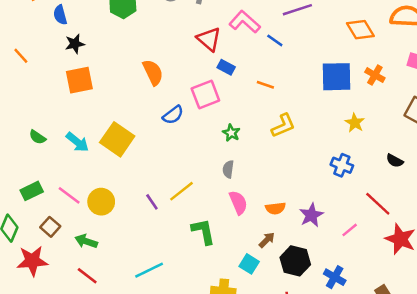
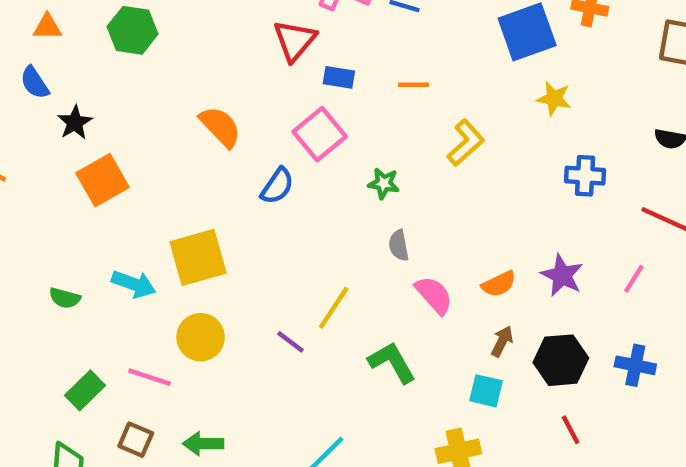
red triangle: (209, 39) -> (295, 40), turned 48
yellow star: (355, 123) -> (554, 99), moved
yellow square: (117, 139) -> (198, 257), turned -32
yellow circle: (101, 202) -> (201, 337), moved

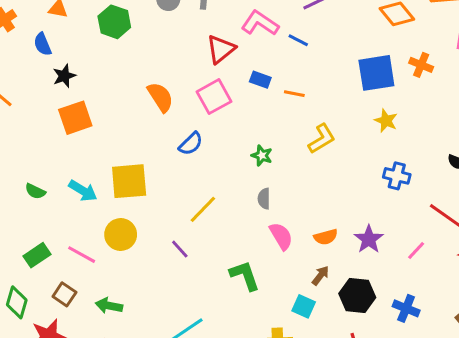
blue rectangle: (339, 77) -> (260, 80), moved
pink square: (320, 134) -> (214, 97), moved
yellow line: (334, 308) -> (203, 209), moved

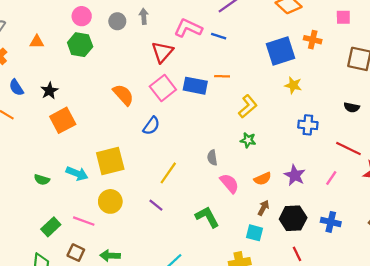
blue semicircle: (43, 44) -> (16, 87), moved
blue rectangle: (260, 80) -> (195, 86), moved, size x1.5
green star: (262, 155) -> (248, 140), moved

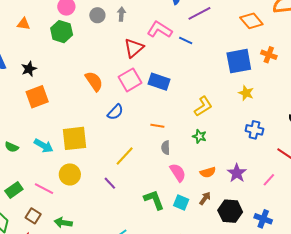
orange line: (222, 76) -> (157, 126), moved
cyan square: (255, 233) -> (181, 203), moved

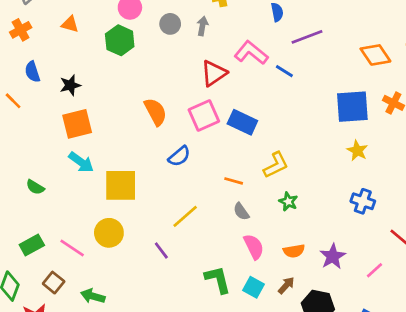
yellow L-shape: (203, 106) -> (276, 165), moved
cyan arrow: (44, 146) -> (81, 162), moved
gray semicircle: (166, 148) -> (241, 212), turned -40

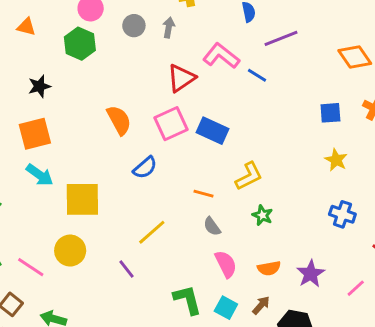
black star: (70, 85) -> (39, 86), moved
blue square: (352, 107) -> (330, 113), size x0.6

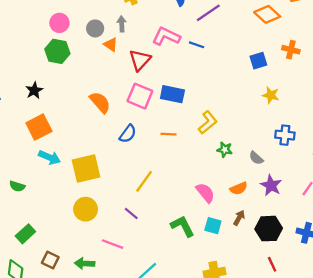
orange triangle: (26, 27) -> (111, 45), moved, turned 32
pink square: (171, 124) -> (140, 96), turned -30
orange line: (204, 194) -> (169, 134), moved
gray semicircle: (212, 226) -> (256, 158), moved
pink line: (31, 267) -> (113, 244), moved

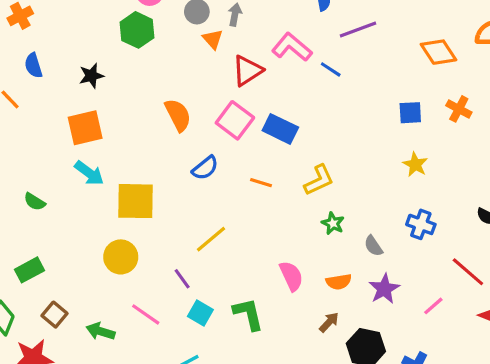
cyan square: (213, 226) -> (200, 313), moved

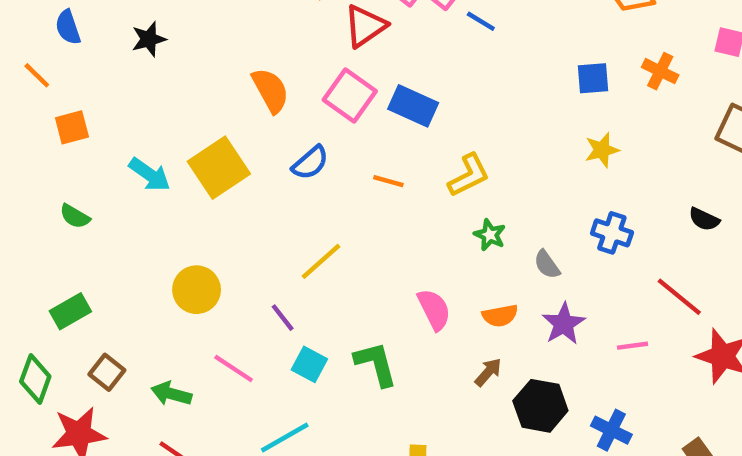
orange square: (85, 128) -> (72, 127), moved, size x0.7
yellow star: (415, 165) -> (602, 150), turned 30
yellow square: (135, 201) -> (219, 168), moved, turned -33
pink line: (433, 306) -> (632, 346), turned 35

